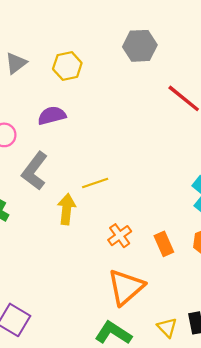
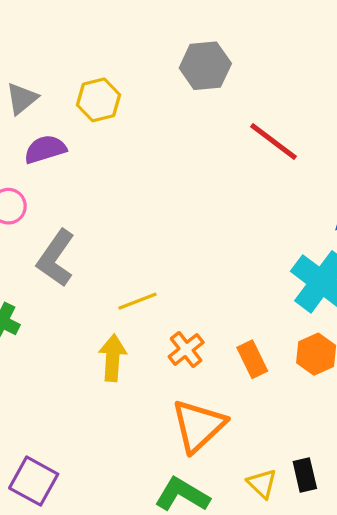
purple semicircle: (52, 116) -> (45, 149), moved
yellow line: (95, 183) -> (138, 301), moved
yellow arrow: (66, 209) -> (113, 358), moved

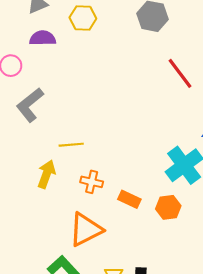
orange cross: (186, 349) -> (92, 182), turned 35
orange rectangle: (252, 359) -> (129, 199), turned -55

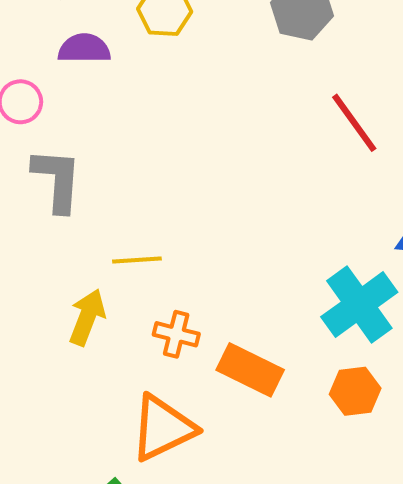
gray L-shape: (30, 105) -> (57, 180), turned 132
orange rectangle: (129, 199) -> (250, 370), size x1.4
orange hexagon: (168, 207) -> (355, 391), moved

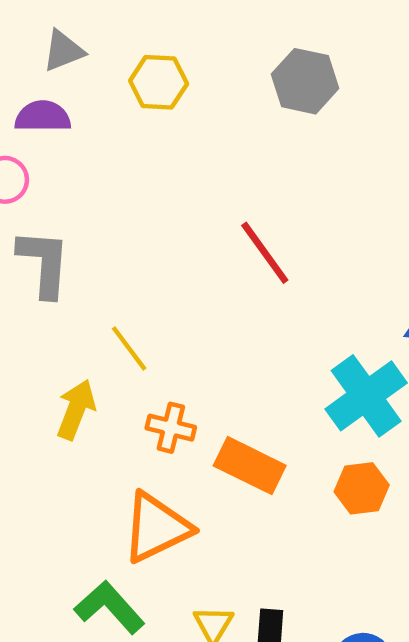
purple semicircle: (84, 49) -> (43, 117), moved
red line: (354, 123) -> (265, 253), moved
yellow line: (137, 260) -> (129, 348), turned 57

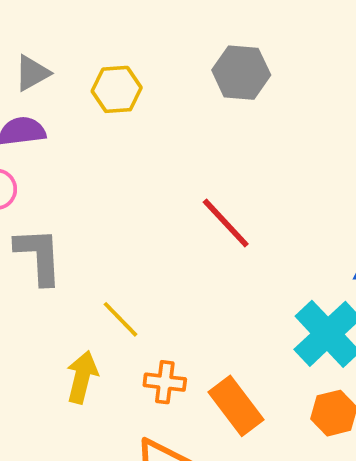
orange rectangle: (250, 466) -> (236, 406), turned 34

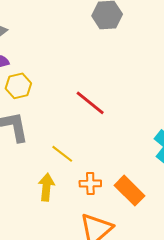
yellow hexagon: (117, 89) -> (18, 86), moved
red line: (226, 223) -> (90, 103), moved

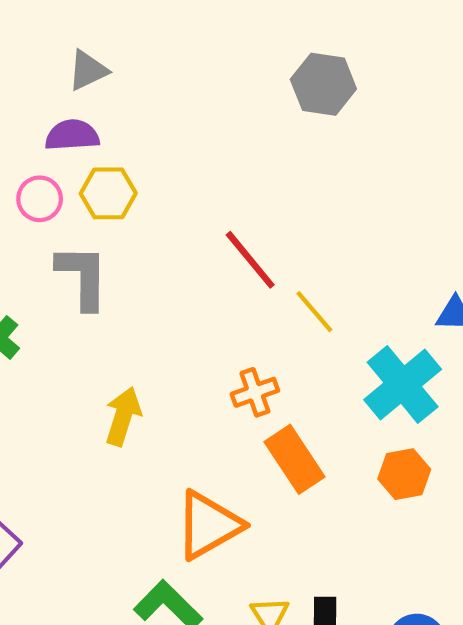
yellow line: (62, 154) -> (314, 312), moved
orange cross: (90, 184) -> (255, 392), moved, turned -30

